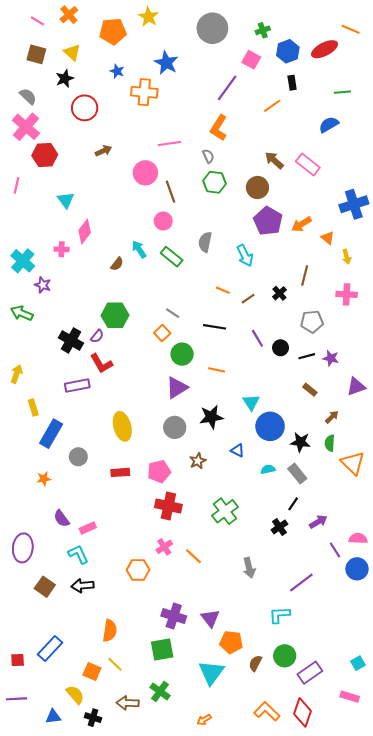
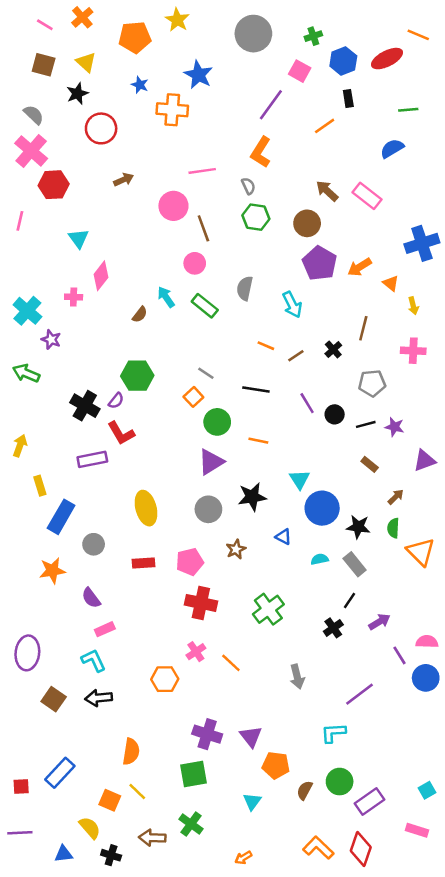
orange star: (44, 479) -> (52, 571), size x1.5
purple semicircle: (62, 519) -> (91, 598), moved
cyan triangle: (211, 673) -> (252, 802), size x0.6

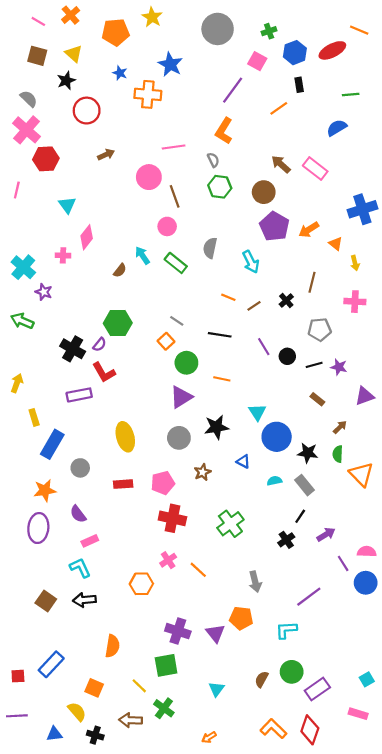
purple ellipse: (27, 653) -> (38, 528), moved
orange pentagon: (276, 765) -> (241, 618), moved
yellow line: (137, 792) -> (139, 686), moved

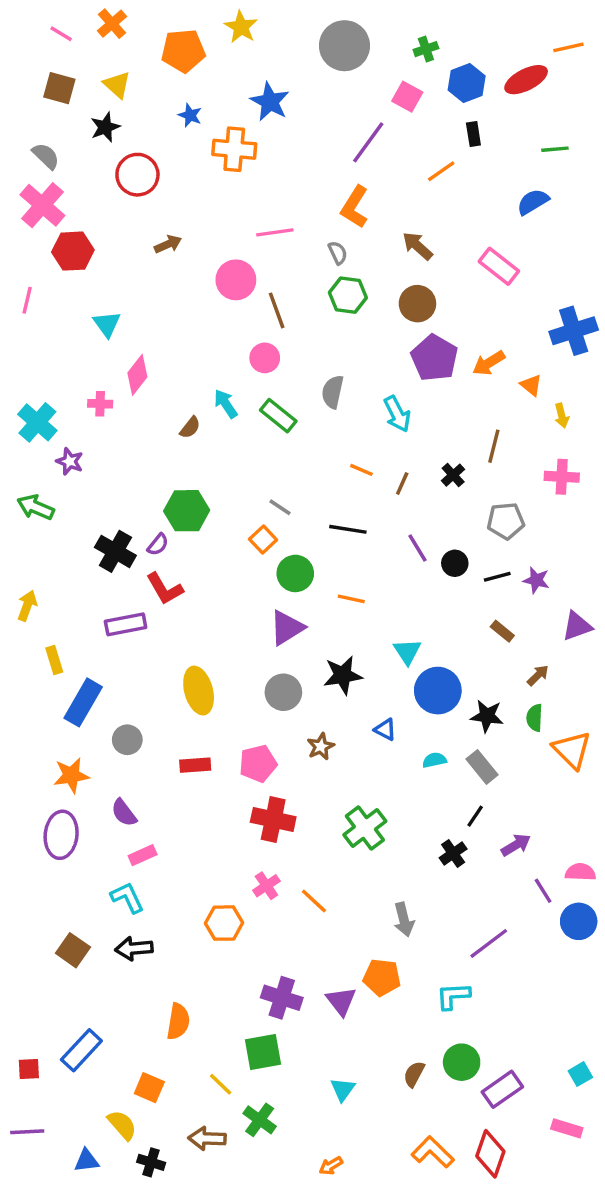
orange line: (359, 30) -> (568, 47), turned -36
brown arrow: (281, 164) -> (417, 246), moved
brown line: (254, 306) -> (402, 484), turned -32

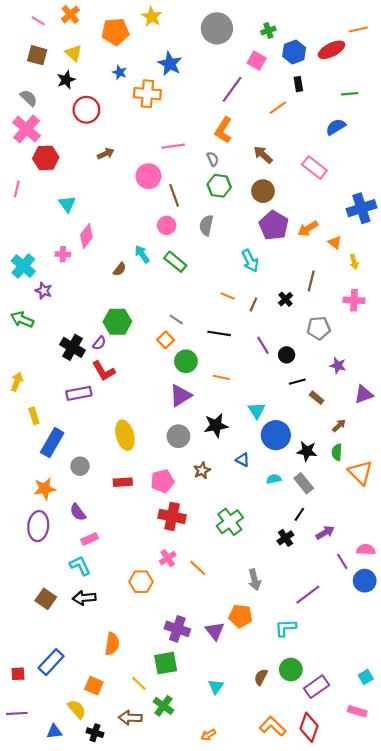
gray semicircle: (333, 392) -> (206, 225), moved
black line: (497, 577) -> (297, 382), moved

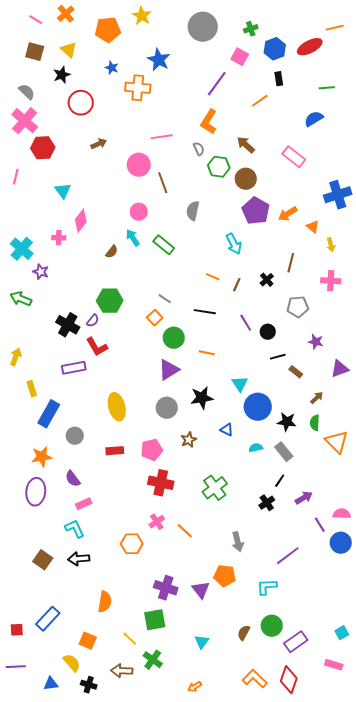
green hexagon: (219, 186) -> (219, 167), moved
pink circle: (167, 225) -> (139, 212), moved

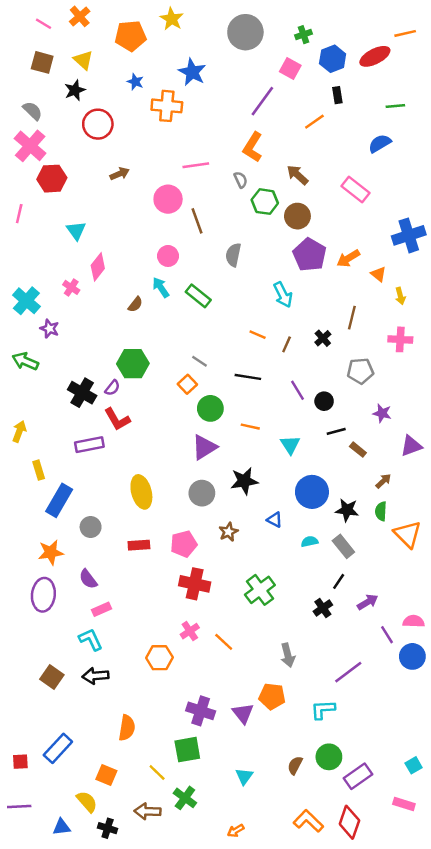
pink cross: (59, 238) -> (71, 287), turned 32
cyan triangle: (240, 384) -> (290, 445), moved

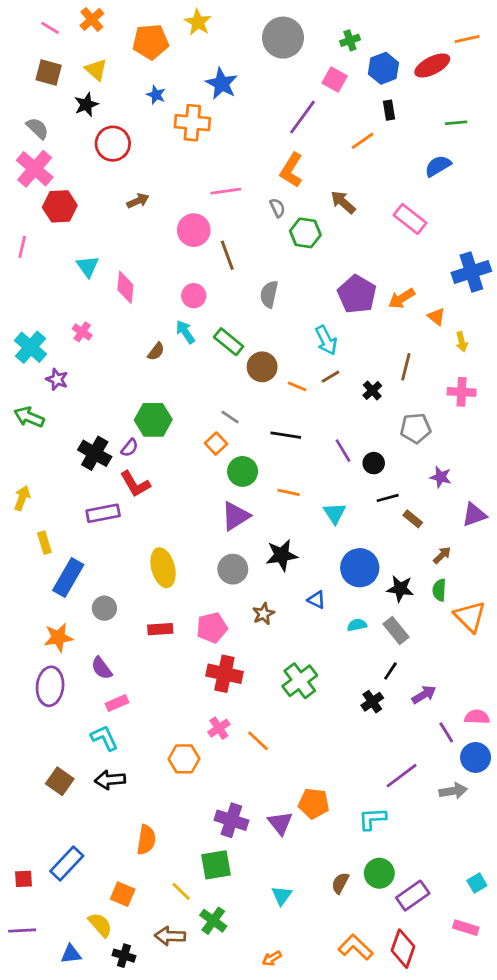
brown circle: (297, 216) -> (262, 367), moved
pink diamond: (98, 267) -> (125, 287), moved, turned -32
brown line: (287, 344) -> (330, 377), moved, turned 35
gray arrow: (288, 655) -> (453, 791), moved, turned -85

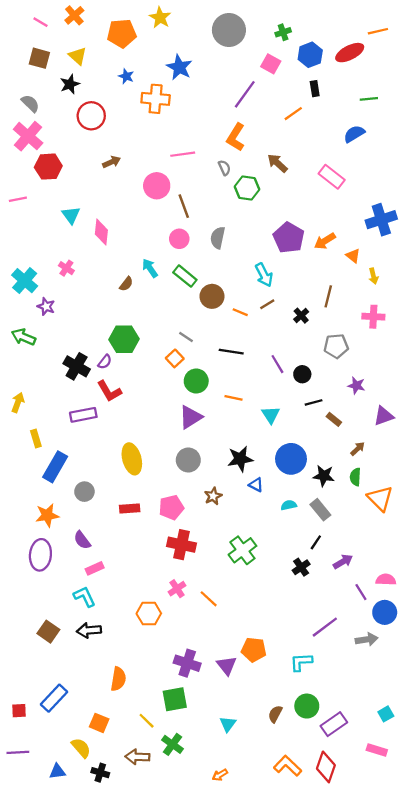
pink line: (22, 247) -> (18, 199), turned 66
pink circle: (194, 296) -> (179, 239), moved
black star: (282, 555) -> (240, 459), moved

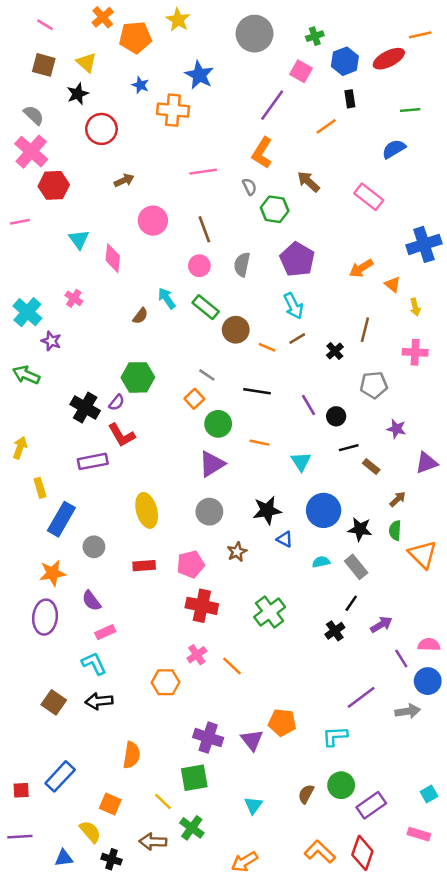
orange cross: (74, 15) -> (103, 17), moved
pink circle: (157, 186) -> (153, 221), moved
purple pentagon: (289, 238) -> (297, 259), moved
orange arrow: (220, 775) -> (245, 862), size x1.5

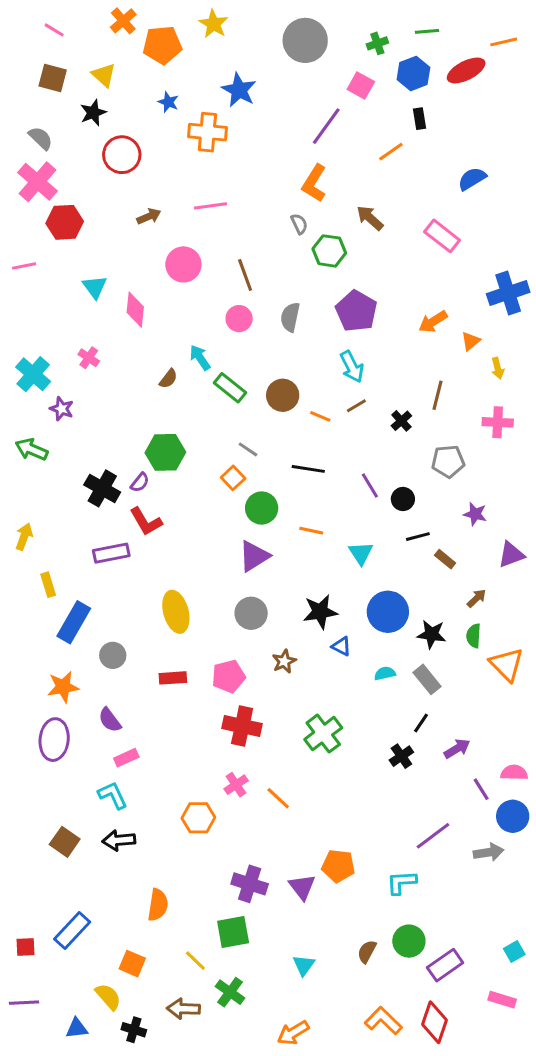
green line: (410, 110) -> (427, 31), moved
pink line: (203, 172) -> (210, 206), moved
orange triangle: (393, 285) -> (471, 341), turned 42
green rectangle: (206, 307) -> (230, 388), moved

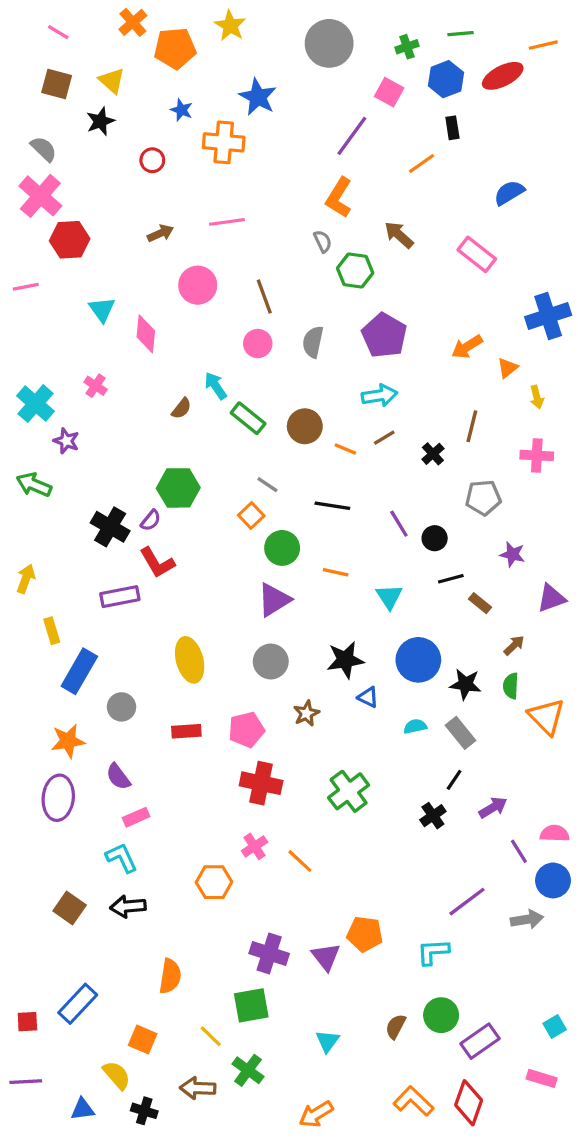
red circle: (122, 155) -> (152, 160), moved, size x0.6
cyan arrow: (352, 367) -> (379, 395), turned -72

